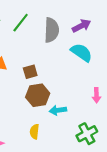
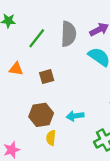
green line: (21, 23) -> (37, 38), moved
brown hexagon: (38, 95) -> (41, 115), moved

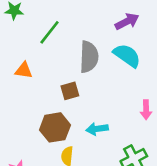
gray semicircle: (69, 34) -> (89, 57), moved
brown square: (47, 77) -> (70, 91), moved

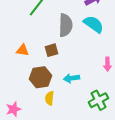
orange triangle: (24, 70) -> (22, 50), moved

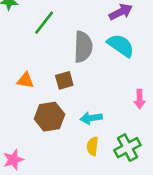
yellow semicircle: (50, 98) -> (93, 146), moved

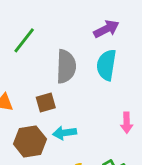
cyan semicircle: (121, 45) -> (106, 65), turned -116
cyan arrow: (91, 118) -> (65, 133), moved

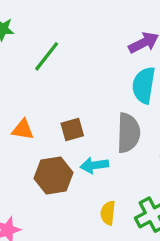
gray semicircle: (66, 66) -> (128, 133), moved

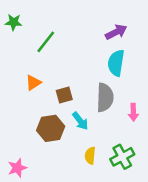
orange triangle: (23, 130) -> (33, 83), moved, turned -42
cyan arrow: (94, 165) -> (80, 121), turned -120

